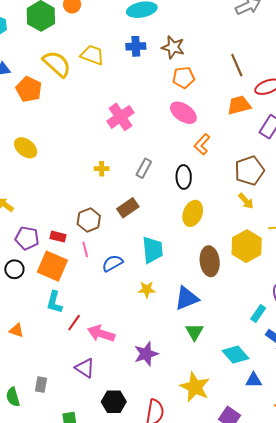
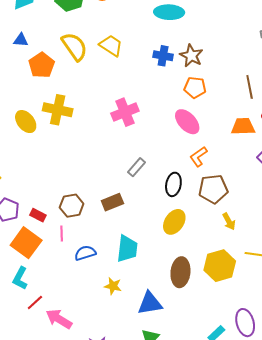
blue cross: (136, 46) -> (163, 56), moved
yellow cross: (102, 169) -> (58, 110), moved, size x2.0
brown pentagon: (249, 171) -> (213, 189), moved

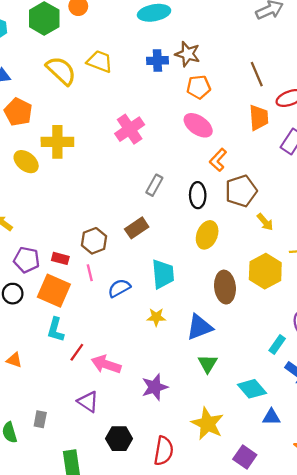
orange pentagon: (42, 65) -> (18, 112), moved
orange trapezoid: (243, 126) -> (259, 118), turned 100

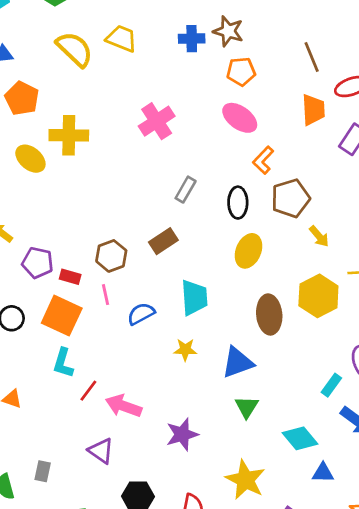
purple pentagon: (27, 260) -> (38, 263), moved

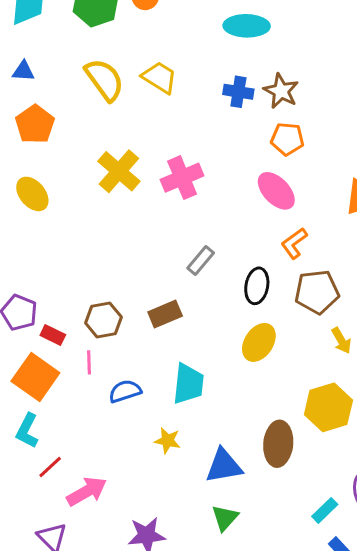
yellow cross: (69, 135) -> (119, 171), moved, turned 30
brown ellipse: (269, 314) -> (278, 444), moved
pink arrow: (124, 406) -> (87, 491), turned 120

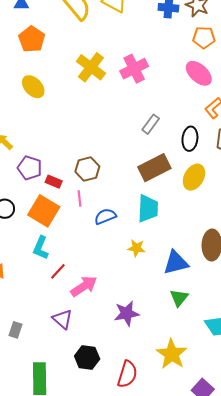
brown rectangle: (165, 314) -> (154, 168), moved, size x1.4

